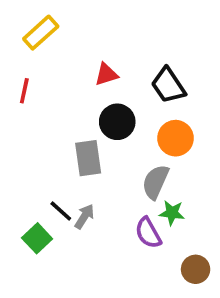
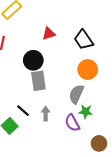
black circle: (117, 122) -> (33, 60), moved
gray arrow: (84, 216) -> (46, 114), moved, turned -32

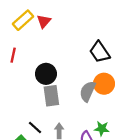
red triangle: (49, 34) -> (44, 21), moved, turned -32
gray semicircle: (76, 94) -> (88, 91), moved

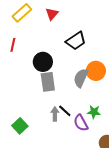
red triangle: (44, 21) -> (52, 14), moved
black trapezoid: (100, 52) -> (76, 41), moved, turned -90
black line: (35, 127) -> (65, 111), moved

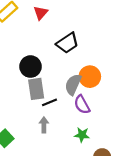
black line: (65, 111) -> (50, 102), moved, turned -64
green star: (94, 112) -> (82, 135), moved
purple semicircle: (81, 123) -> (82, 105), moved

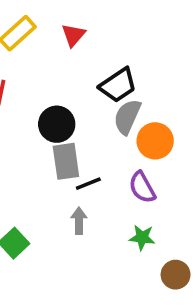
gray semicircle: (73, 84) -> (127, 117), moved

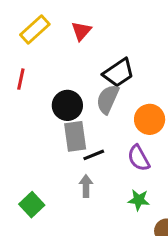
gray semicircle: (127, 117) -> (108, 99), moved

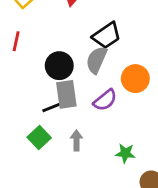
black line: (94, 155) -> (52, 107), moved
purple semicircle: (139, 158) -> (105, 100), moved, turned -100
green square: (32, 205) -> (39, 137), moved

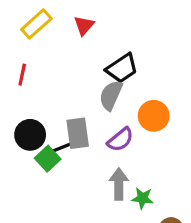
black circle: (59, 66) -> (30, 135), moved
green square: (39, 137) -> (48, 159), moved
gray arrow: (76, 140) -> (119, 184), moved, size x1.4

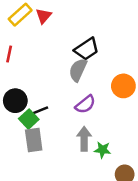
red triangle: (84, 26) -> (44, 16), moved
orange circle: (154, 116) -> (123, 86), moved
gray rectangle: (78, 133) -> (34, 140), moved

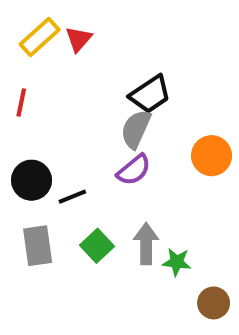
purple semicircle: (85, 104) -> (134, 170), moved
green square: (29, 119) -> (97, 246), moved
gray rectangle: (34, 140) -> (38, 246), moved

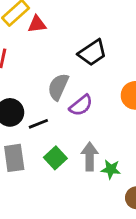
red triangle: (79, 39) -> (37, 24), moved, turned 42
gray semicircle: (136, 129) -> (58, 87), moved

